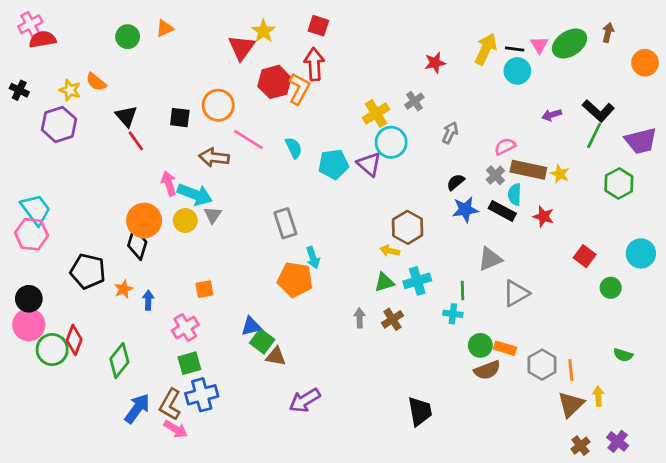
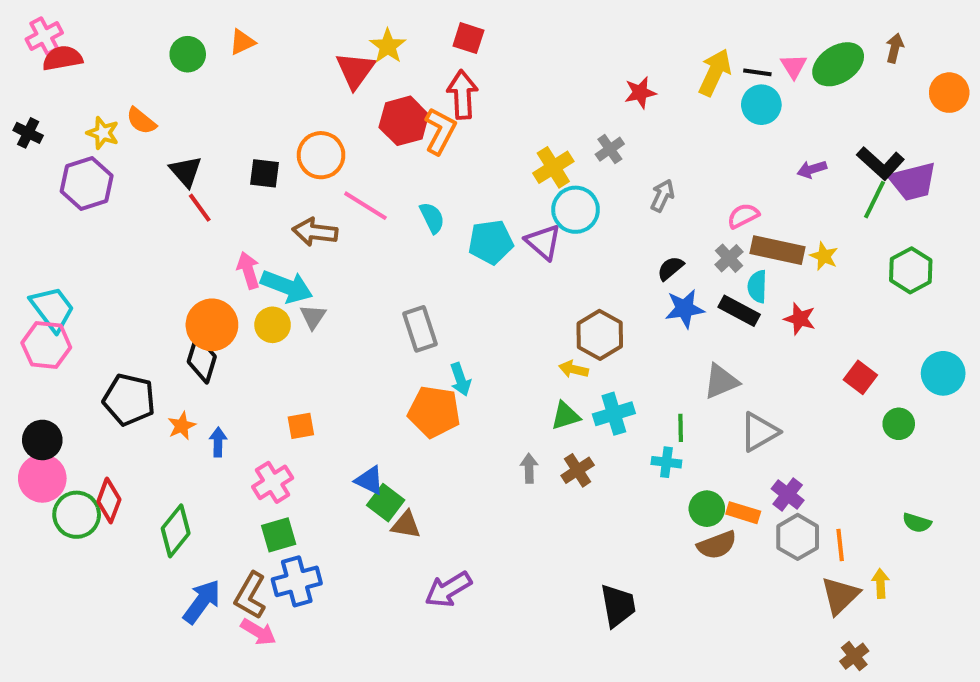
purple trapezoid: (641, 141) -> (913, 181), moved
blue triangle: (251, 326) -> (369, 480), turned 40
purple cross: (618, 441) -> (788, 495), moved

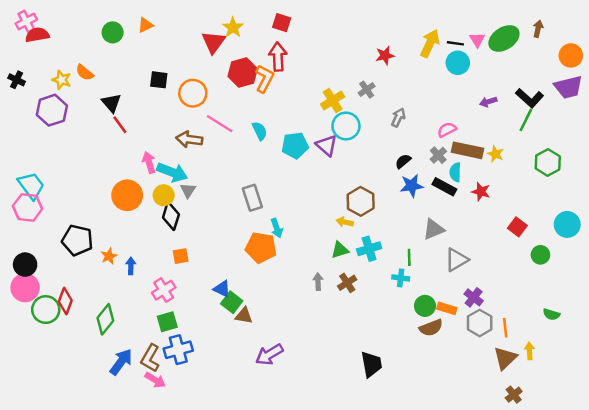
black square: (264, 173) -> (159, 80), moved
purple trapezoid: (913, 181) -> (568, 87), moved
black diamond: (202, 359) -> (171, 216), moved

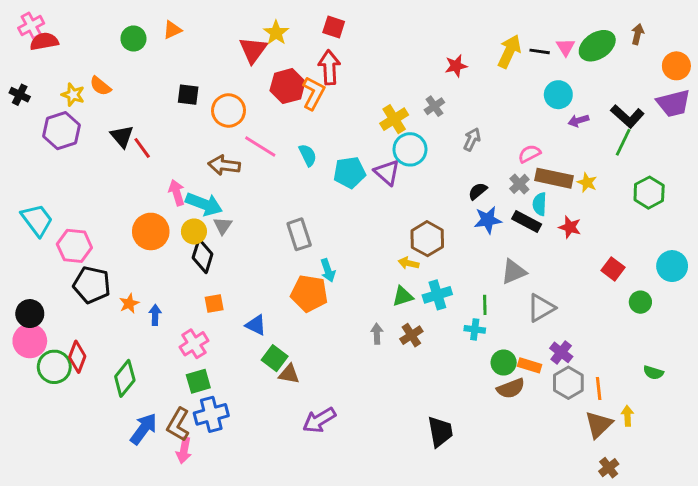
cyan circle: (458, 63) -> (558, 95), moved
black triangle: (111, 103) -> (122, 136), moved
pink hexagon: (28, 207) -> (74, 246), moved
blue triangle: (222, 289) -> (256, 325), moved
pink arrow: (155, 380) -> (184, 450), turned 70

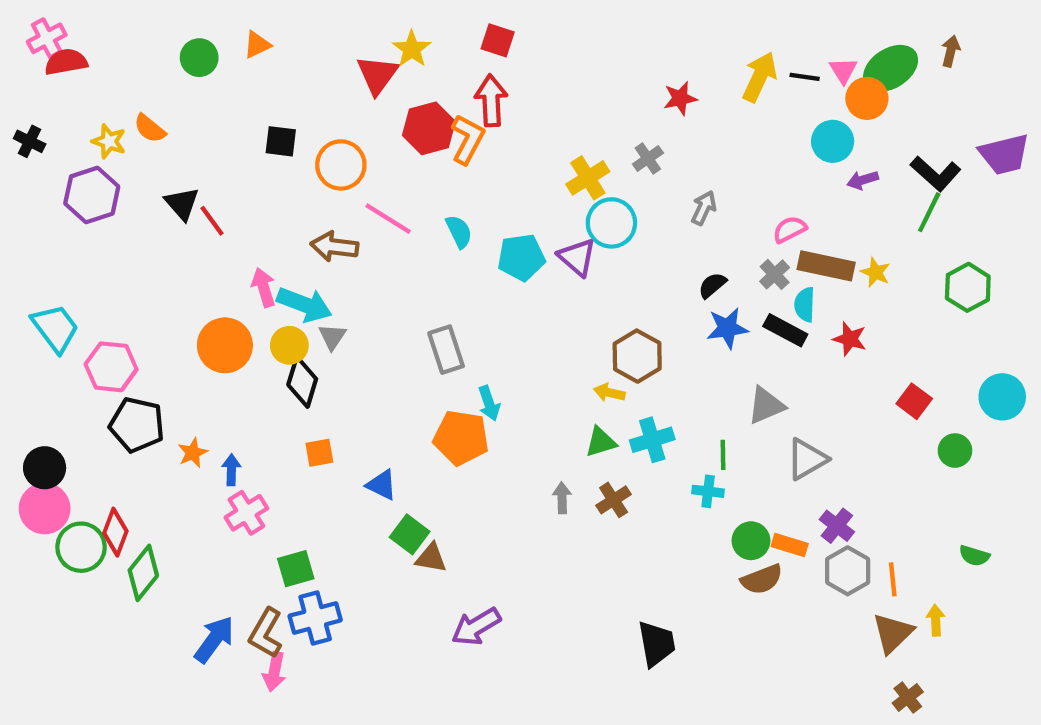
orange circle: (676, 66) -> (867, 98), moved
pink cross: (194, 344) -> (246, 513), moved
green diamond: (125, 378) -> (143, 573), moved

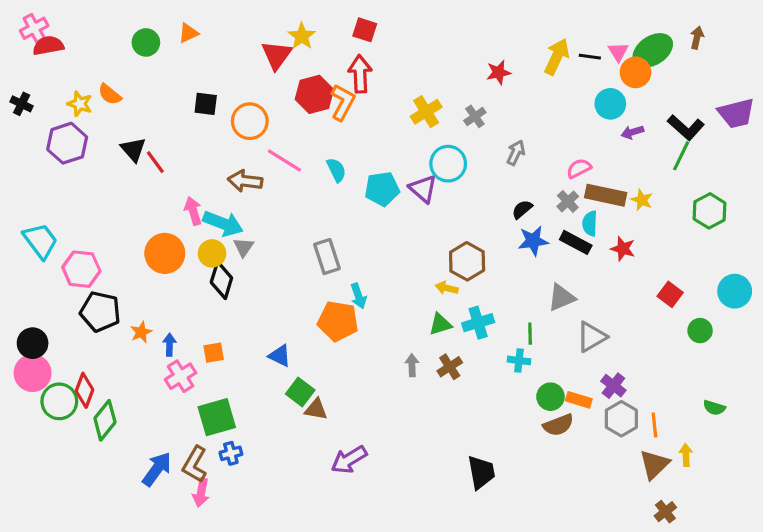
yellow cross: (588, 178) -> (426, 112), moved
orange square: (319, 453) -> (214, 353), moved
green square: (296, 569) -> (217, 417), size x1.4
blue cross: (315, 618) -> (231, 453), size x0.6

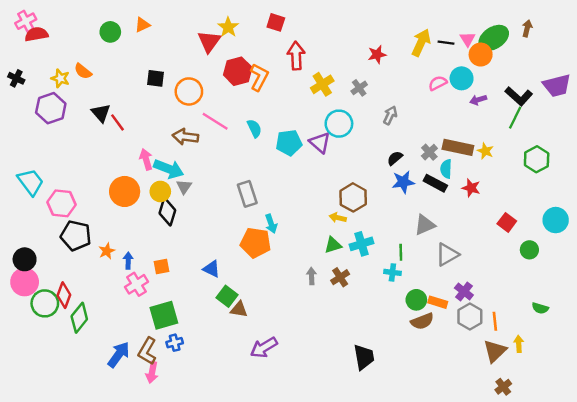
red arrow: (360, 74) -> (296, 56), moved
pink semicircle: (579, 168) -> (438, 83), moved

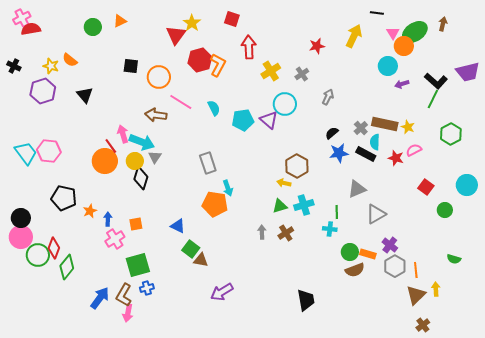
black line: (446, 43) -> (377, 13), moved
pink semicircle: (438, 83) -> (414, 150), moved
red line: (117, 122) -> (111, 146), moved
pink hexagon: (61, 203) -> (49, 151), moved

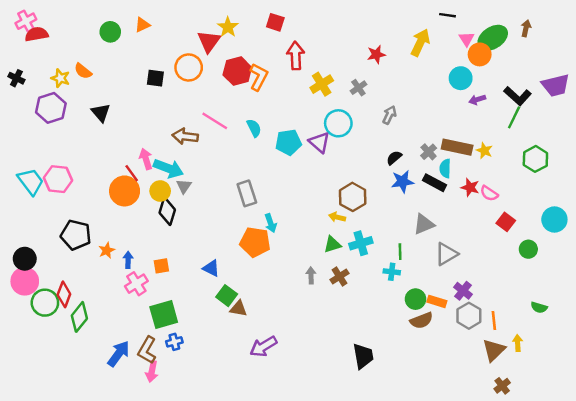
orange circle: (159, 77) -> (189, 67), moved
pink semicircle: (414, 150) -> (489, 193), moved, turned -119

